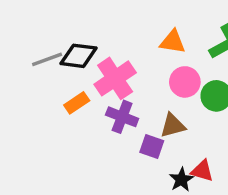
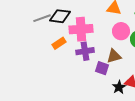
pink cross: (115, 78) -> (81, 29), turned 30
purple cross: (122, 117) -> (85, 51), turned -30

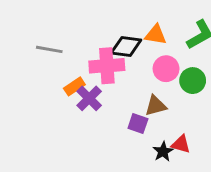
black diamond: (60, 16) -> (126, 47), moved
gray line: (42, 18) -> (49, 49), turned 30
purple cross: (85, 51) -> (89, 98), moved, turned -36

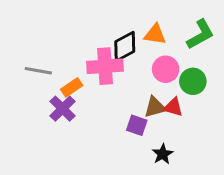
black diamond: (126, 47) -> (125, 46), turned -36
gray line: (49, 49) -> (38, 71), moved
purple cross: (89, 98) -> (63, 109), moved
red triangle: (181, 144) -> (173, 107), moved

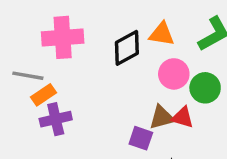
pink cross: (105, 66) -> (63, 37), moved
orange rectangle: (72, 87) -> (43, 95), moved
purple cross: (63, 109) -> (56, 119), turned 32

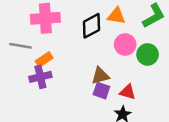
orange rectangle: (43, 95) -> (44, 59), moved
brown triangle: (162, 117) -> (100, 76), moved
red triangle: (182, 117) -> (128, 92), moved

